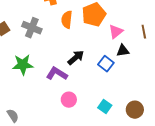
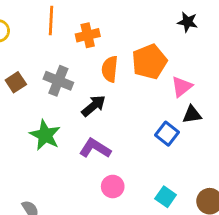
black arrow: (76, 58) -> (94, 106), moved
green star: (23, 65) -> (45, 135), turned 30

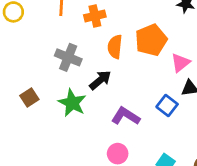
brown square: (16, 82) -> (29, 97), moved
green star: (45, 135) -> (72, 103), moved
purple L-shape: (95, 148) -> (126, 116), moved

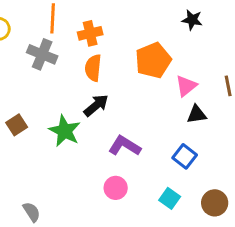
orange semicircle: (115, 47) -> (93, 68), moved
gray cross: (68, 57) -> (42, 54), moved
blue square: (167, 105) -> (185, 156), moved

